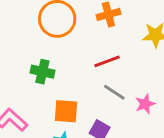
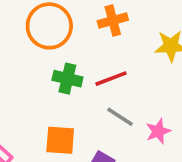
green cross: (42, 72) -> (67, 79), moved

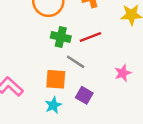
gray line: (120, 117) -> (76, 62), moved

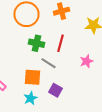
red line: (90, 37) -> (60, 43), turned -54
pink star: (123, 73) -> (86, 61), moved

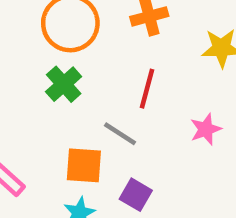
green cross: (36, 43) -> (64, 84), moved, turned 35

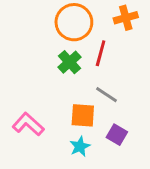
red line: (147, 89) -> (101, 53), moved

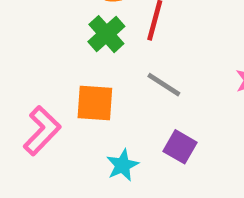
orange square: (83, 115) -> (95, 103), moved
pink L-shape: (28, 124) -> (42, 131), turned 92

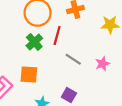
gray line: (164, 85) -> (73, 59), moved

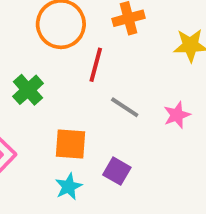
green cross: (34, 42) -> (28, 90), moved
orange square: (29, 74) -> (71, 144), moved

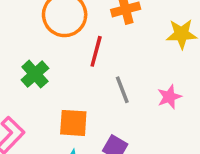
gray line: (125, 107) -> (122, 90), turned 36

